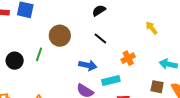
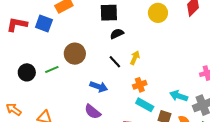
yellow arrow: (152, 28) -> (135, 58), moved, turned 56
green line: (39, 54) -> (52, 70), turned 40
cyan rectangle: (111, 81) -> (145, 105), moved, turned 36

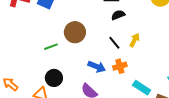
black circle: (27, 72) -> (54, 78), moved
orange cross: (140, 85) -> (120, 66), moved

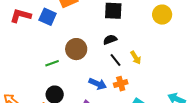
black semicircle: (118, 15) -> (110, 40), moved
yellow arrow: (135, 40) -> (136, 58), turned 120

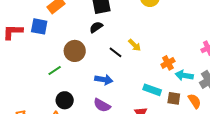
black semicircle: (110, 40) -> (96, 27), moved
orange cross: (121, 84) -> (168, 63), moved

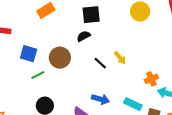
blue square: (39, 26) -> (29, 54), moved
blue arrow: (104, 80) -> (101, 99), moved

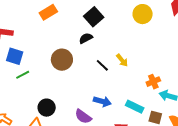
black square: (91, 15) -> (94, 17), turned -36
blue square: (29, 54) -> (15, 56), moved
green line: (38, 75) -> (23, 75), moved

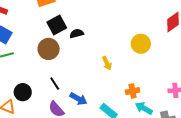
yellow circle: (143, 14) -> (141, 44), moved
black square: (94, 17) -> (57, 25), moved
black line: (102, 65) -> (55, 84), moved

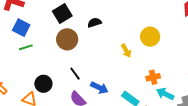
black square: (57, 25) -> (62, 14), moved
yellow circle: (141, 44) -> (150, 37), moved

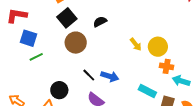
yellow circle: (150, 37) -> (158, 47), moved
orange cross: (153, 77) -> (167, 66), turned 32
blue arrow: (99, 88) -> (110, 76), moved

